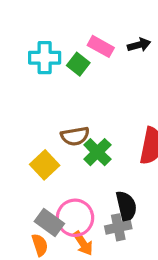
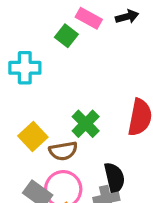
cyan cross: (45, 58) -> (25, 68), moved
brown semicircle: (75, 136) -> (63, 151), moved

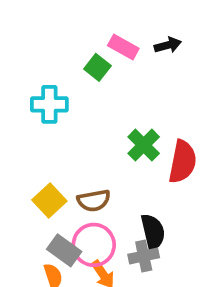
green cross: (86, 124) -> (144, 145), moved
yellow square: (33, 137) -> (49, 201), moved

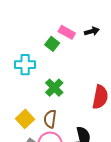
green cross: (144, 145) -> (54, 88), moved
brown semicircle: (94, 201) -> (50, 119), turned 108

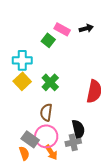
yellow square: (25, 119) -> (22, 81), moved

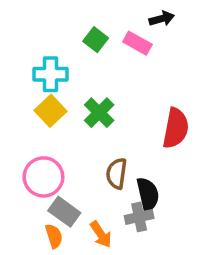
pink rectangle: (62, 29) -> (137, 43), moved
brown semicircle: (46, 112) -> (117, 173), moved
pink circle: (46, 136) -> (43, 177), moved

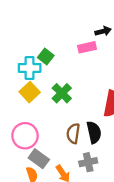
green square: (96, 40) -> (46, 56), moved
pink rectangle: (137, 43) -> (87, 47), turned -42
black semicircle: (148, 194) -> (94, 132), moved

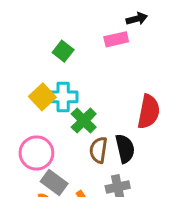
cyan cross: (30, 68) -> (63, 97), moved
green cross: (62, 93) -> (84, 121), moved

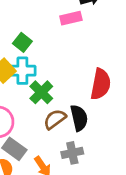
green square: (63, 51) -> (22, 42), moved
brown semicircle: (98, 150) -> (55, 119), turned 45

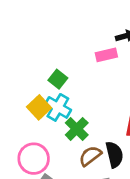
cyan cross: (22, 71) -> (58, 107), turned 30

